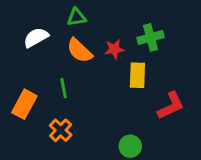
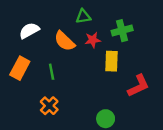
green triangle: (77, 17) -> (83, 16), moved
orange rectangle: (24, 104) -> (20, 68), moved

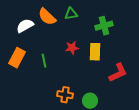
red star: (93, 40) -> (72, 48), moved
orange semicircle: (64, 41) -> (47, 17), moved
orange cross: (49, 106) -> (65, 95), moved, turned -35

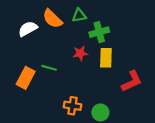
green cross: (104, 26) -> (99, 32), moved
orange rectangle: (17, 58) -> (26, 78), moved
green line: (44, 61) -> (49, 68), turned -64

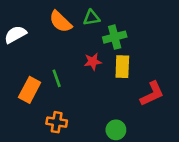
white semicircle: (28, 29) -> (15, 34), moved
green line: (49, 68) -> (57, 78), turned 56
orange cross: (72, 106) -> (57, 122), moved

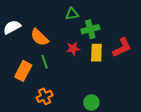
orange semicircle: (60, 22) -> (39, 37), moved
red L-shape: (152, 94) -> (122, 48), moved
orange cross: (57, 122) -> (45, 96), turned -35

